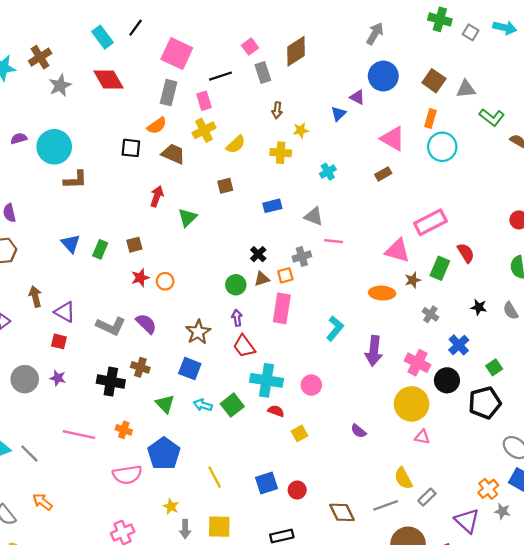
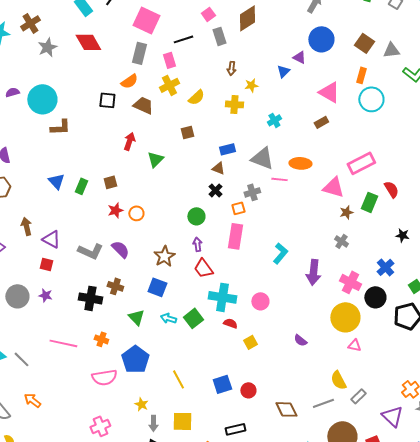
gray triangle: (314, 216) -> (262, 158), size x1.4
brown triangle: (262, 279) -> (218, 168), moved, turned 40
orange ellipse: (382, 293) -> (300, 163), moved
gray cross: (430, 314) -> (341, 241), moved

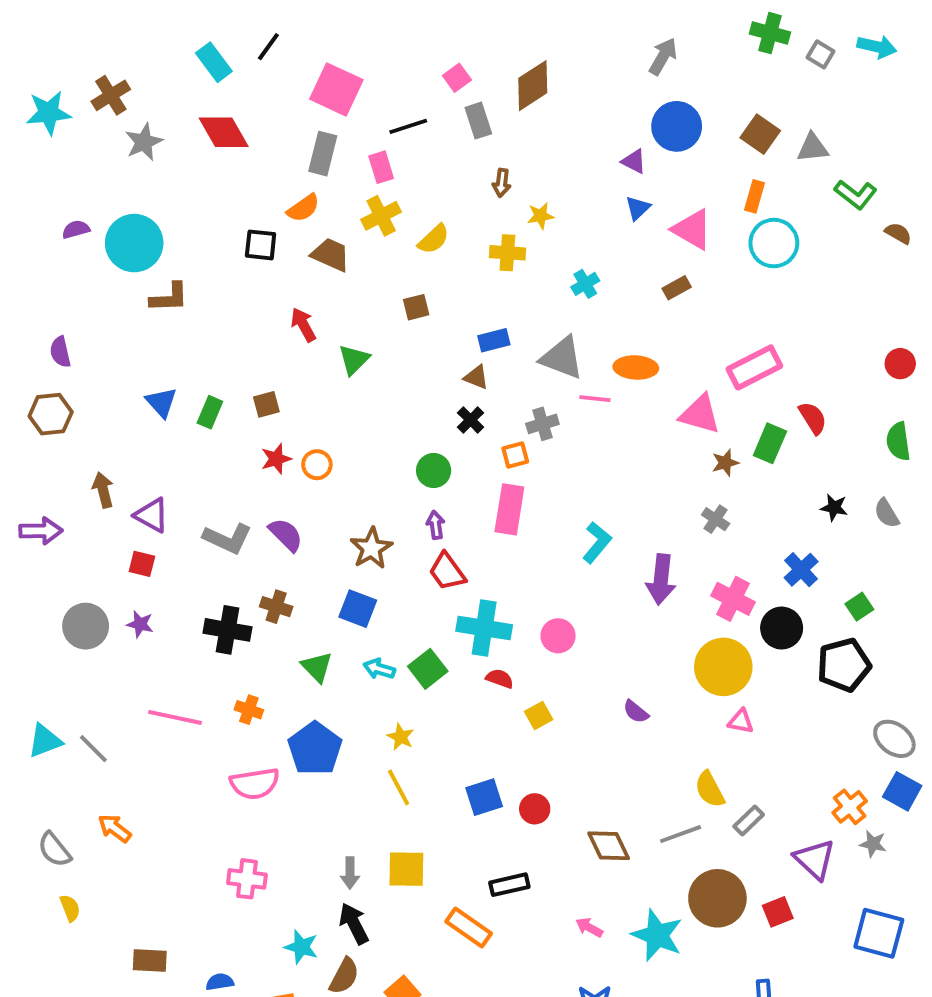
blue triangle: (283, 71) -> (638, 208), moved
red arrow: (129, 141) -> (303, 325), turned -48
yellow star: (141, 404) -> (401, 737), moved
pink cross: (100, 426) -> (247, 879), turned 30

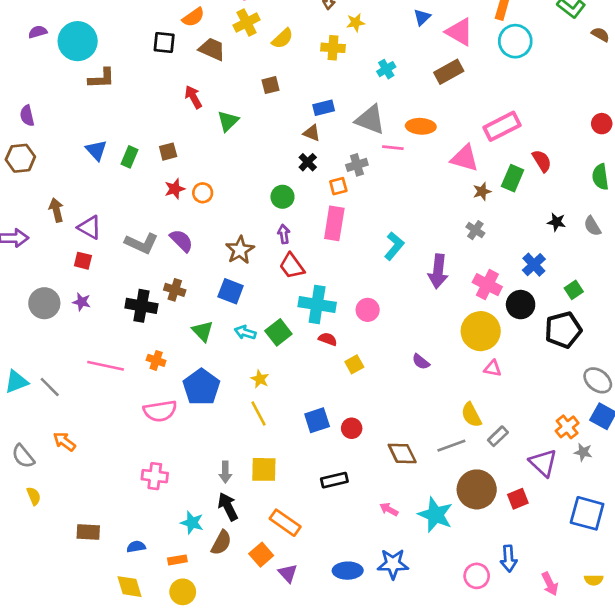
brown rectangle: (677, 288) -> (449, 72), size x1.5
orange rectangle: (469, 927) -> (285, 523), moved

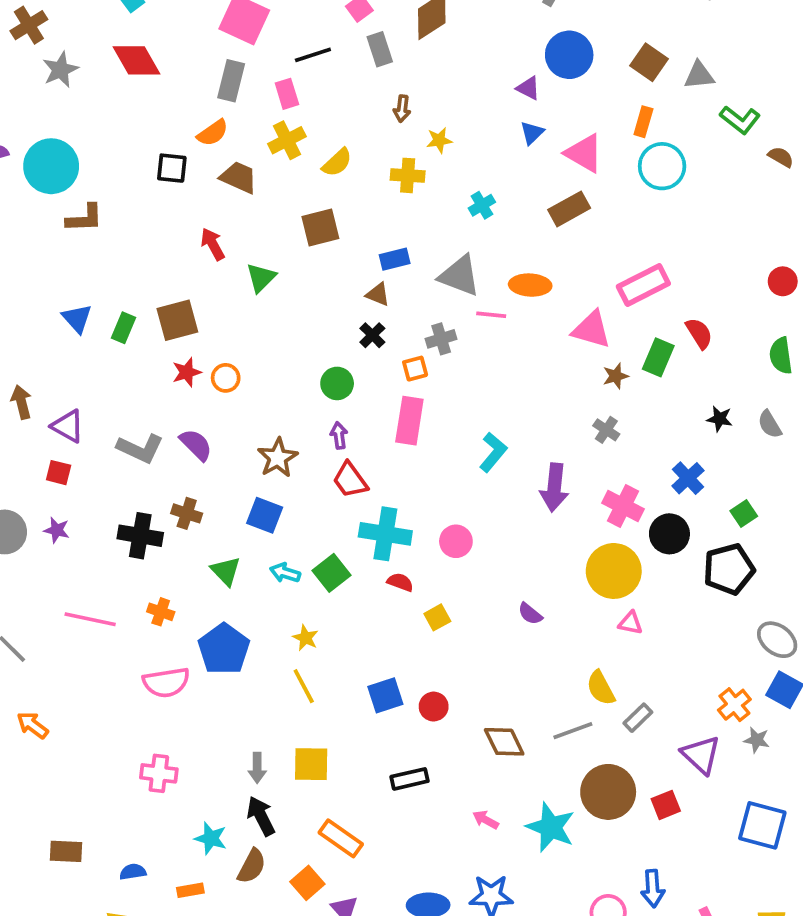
brown square: (270, 85) -> (320, 227), size x1.5
brown square: (168, 152) -> (177, 320), size x1.6

